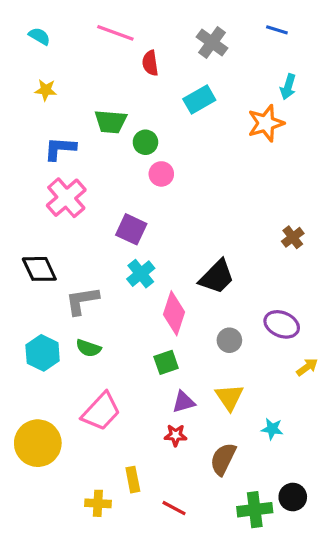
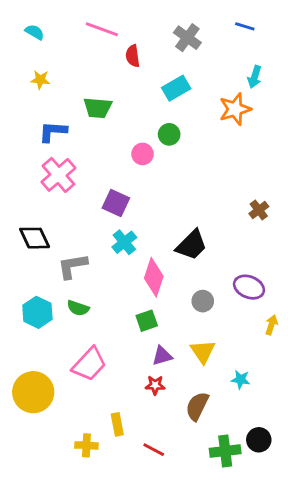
green circle: (145, 142) -> (169, 134), moved
yellow arrow: (307, 367) -> (271, 325), turned -36

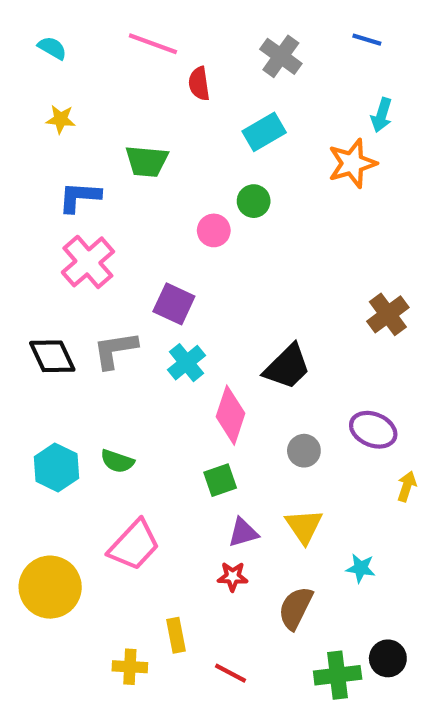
brown cross: (259, 210) -> (388, 314), size x1.4
gray L-shape: (72, 266) -> (115, 350), moved

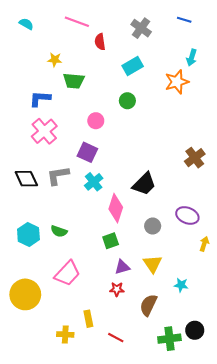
yellow star: (61, 119) -> (55, 60), moved
pink circle: (214, 230) -> (96, 121), moved

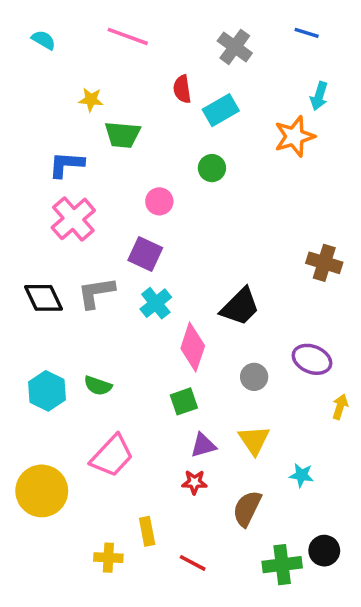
red semicircle: (100, 42) -> (182, 89), moved
brown cross: (195, 158) -> (324, 263), turned -36

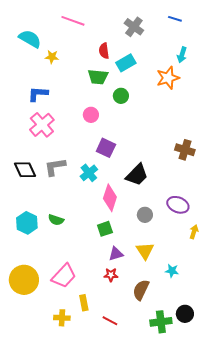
cyan semicircle: (43, 40) -> (30, 39), moved, size x1.6
green trapezoid: (122, 135) -> (98, 77), moved
purple square: (145, 254) -> (106, 148), moved
pink trapezoid: (112, 456) -> (64, 276), moved

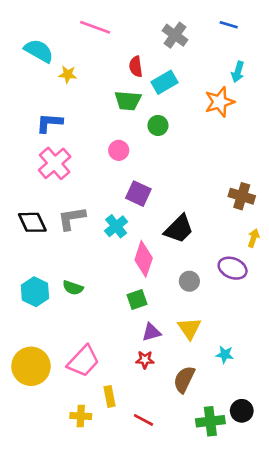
yellow arrow: (194, 232) -> (254, 238), moved

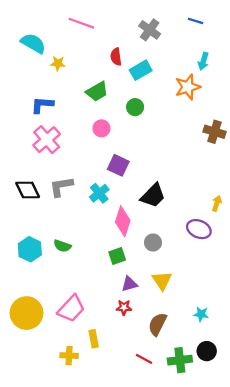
green trapezoid: (128, 101) -> (97, 91), moved, turned -35
brown cross: (242, 196) -> (215, 132), moved
gray circle: (189, 281) -> (153, 243), moved
cyan star: (225, 355) -> (201, 314), moved
red line: (144, 420) -> (144, 359), moved

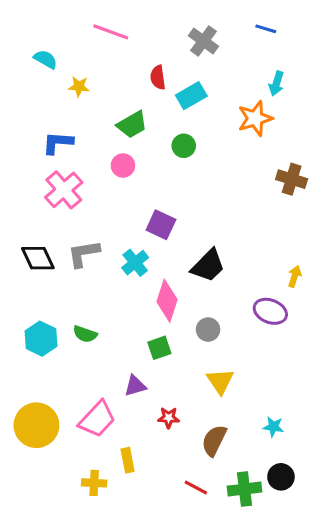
cyan semicircle: (33, 43) -> (46, 59), size x0.7
pink circle: (101, 128) -> (123, 166), moved
purple triangle: (129, 284) -> (135, 386), moved

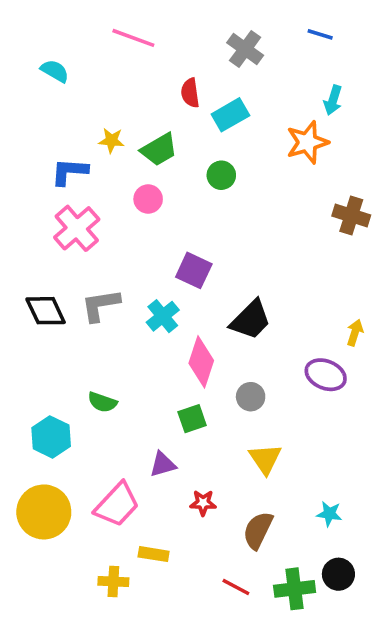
yellow star: (79, 87) -> (112, 140), moved
cyan hexagon: (41, 339) -> (51, 437), moved
yellow rectangle: (128, 460) -> (154, 554), turned -70

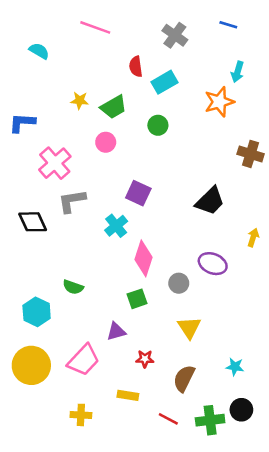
blue L-shape: (69, 172) -> (22, 123), moved
gray L-shape: (101, 305) -> (72, 201), moved
black trapezoid: (251, 320) -> (210, 201), moved
purple ellipse: (326, 375) -> (213, 264), moved
yellow rectangle: (154, 554) -> (128, 395), moved

